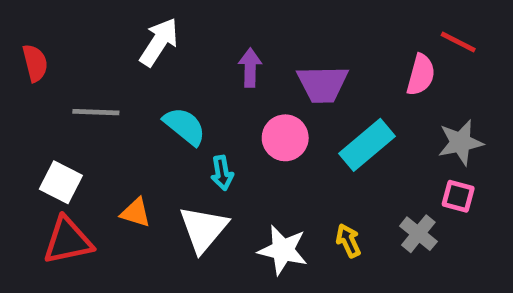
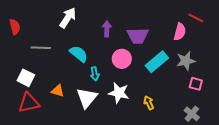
gray star: (460, 143) -> (186, 61), moved
gray cross: (418, 234) -> (192, 114), moved
white star: (283, 250) -> (119, 93), moved

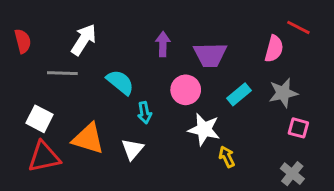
white arrow: (68, 18) -> (84, 40), moved
cyan rectangle: (157, 62) -> (239, 94), size x0.7
orange triangle: (58, 91) -> (88, 139), size x1.6
white star: (119, 93) -> (204, 129), moved
white triangle: (87, 98) -> (132, 149), size x0.7

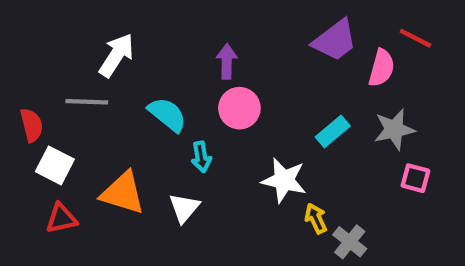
red semicircle: (23, 41) -> (32, 125), moved
purple trapezoid: (210, 55) -> (335, 40), moved, turned -36
pink circle: (186, 90) -> (239, 108), moved
red triangle: (44, 157) -> (61, 218), size x0.7
gray cross: (292, 174) -> (350, 242), moved

